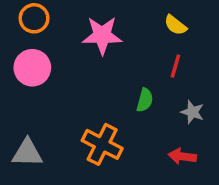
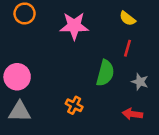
pink circle: (32, 68) -> (17, 77), moved
green semicircle: (145, 100) -> (105, 73), size x1.5
orange cross: (102, 144) -> (74, 105), size x0.6

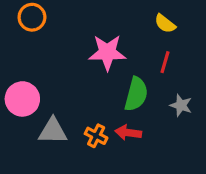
pink star: (74, 26) -> (107, 52), moved
gray triangle: (20, 111) -> (53, 131), moved
red arrow: (132, 114) -> (128, 133), moved

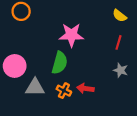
yellow semicircle: (165, 24) -> (120, 16), moved
red line: (165, 62) -> (118, 42), moved
green semicircle: (136, 94) -> (60, 63), moved

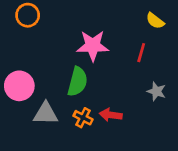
red line: (118, 42) -> (141, 53), moved

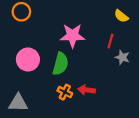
pink circle: (19, 86) -> (28, 59), moved
gray star: (156, 91) -> (122, 57), moved
gray triangle: (46, 114) -> (18, 103), moved

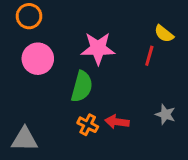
yellow semicircle: (121, 16) -> (164, 34), moved
gray star: (122, 57) -> (165, 114), moved
pink circle: (28, 59) -> (38, 59), moved

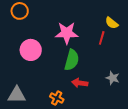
pink circle: (38, 59) -> (31, 50), moved
green semicircle: (82, 87) -> (72, 60), moved
orange cross: (88, 125) -> (57, 98), moved

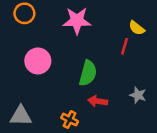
pink star: (67, 33) -> (77, 21), moved

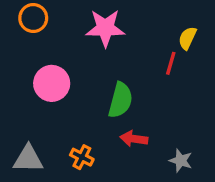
yellow semicircle: (137, 28) -> (187, 38), turned 77
gray star: (138, 95) -> (181, 161), moved
orange cross: (70, 120) -> (82, 157), moved

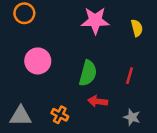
pink star: (105, 28) -> (95, 21), moved
yellow semicircle: (187, 38) -> (137, 28), turned 140
red line: (171, 63) -> (129, 76), moved

